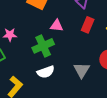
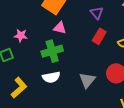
pink triangle: (57, 26) -> (60, 28), moved

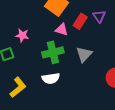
red rectangle: (99, 36) -> (80, 21), moved
gray triangle: (87, 80) -> (84, 54), moved

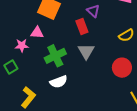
red rectangle: (80, 21) -> (82, 27), moved, turned -42
pink triangle: (62, 30) -> (37, 33), moved

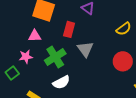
red rectangle: (82, 27) -> (69, 29), moved, turned 42
pink star: (22, 45) -> (26, 57), moved

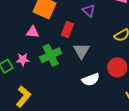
pink star: (26, 57) -> (23, 59), moved
white semicircle: (61, 82) -> (91, 80), moved

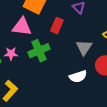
pink triangle: (33, 32) -> (22, 27), size x1.5
gray triangle: (81, 51) -> (84, 47), moved

